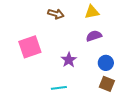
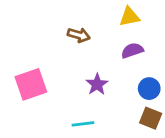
brown arrow: (56, 14) -> (79, 35), moved
pink square: (30, 47) -> (31, 84), moved

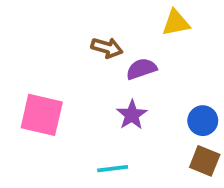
purple semicircle: (132, 51) -> (141, 69), moved
pink square: (31, 84) -> (42, 115), turned 32

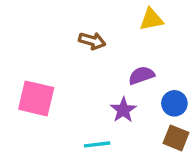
purple semicircle: (141, 69) -> (141, 75), moved
purple star: (132, 115) -> (123, 110), moved

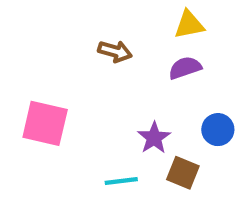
purple semicircle: (141, 75) -> (185, 68), moved
brown square: (176, 138) -> (183, 173), moved

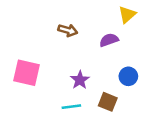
yellow triangle: (189, 25) -> (127, 15), moved, turned -30
purple star: (154, 138) -> (80, 80), moved

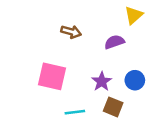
pink square: (27, 73) -> (52, 76), moved
purple star: (80, 80) -> (102, 81), moved

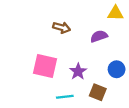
yellow triangle: (134, 15) -> (115, 13), turned 42
purple star: (102, 81) -> (78, 71), moved

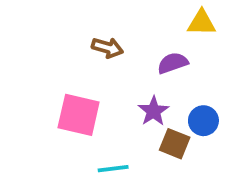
purple star: (78, 71) -> (153, 111), moved
brown square: (98, 92) -> (175, 144), moved

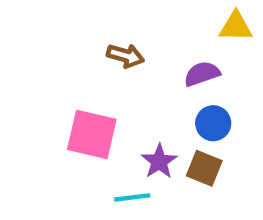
purple star: (153, 111) -> (159, 161), moved
blue circle: (203, 121) -> (213, 123), moved

